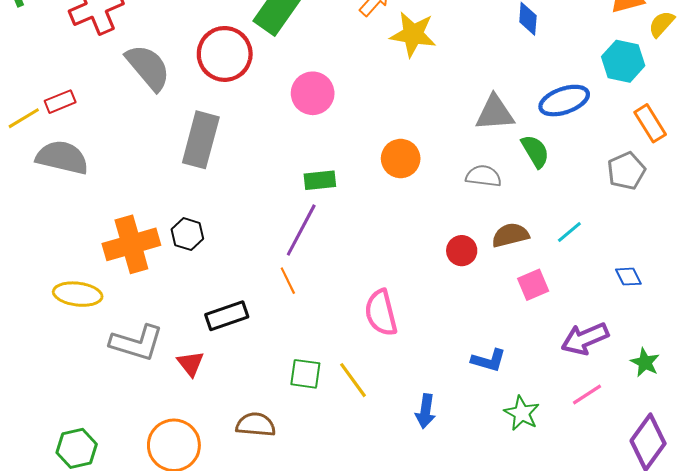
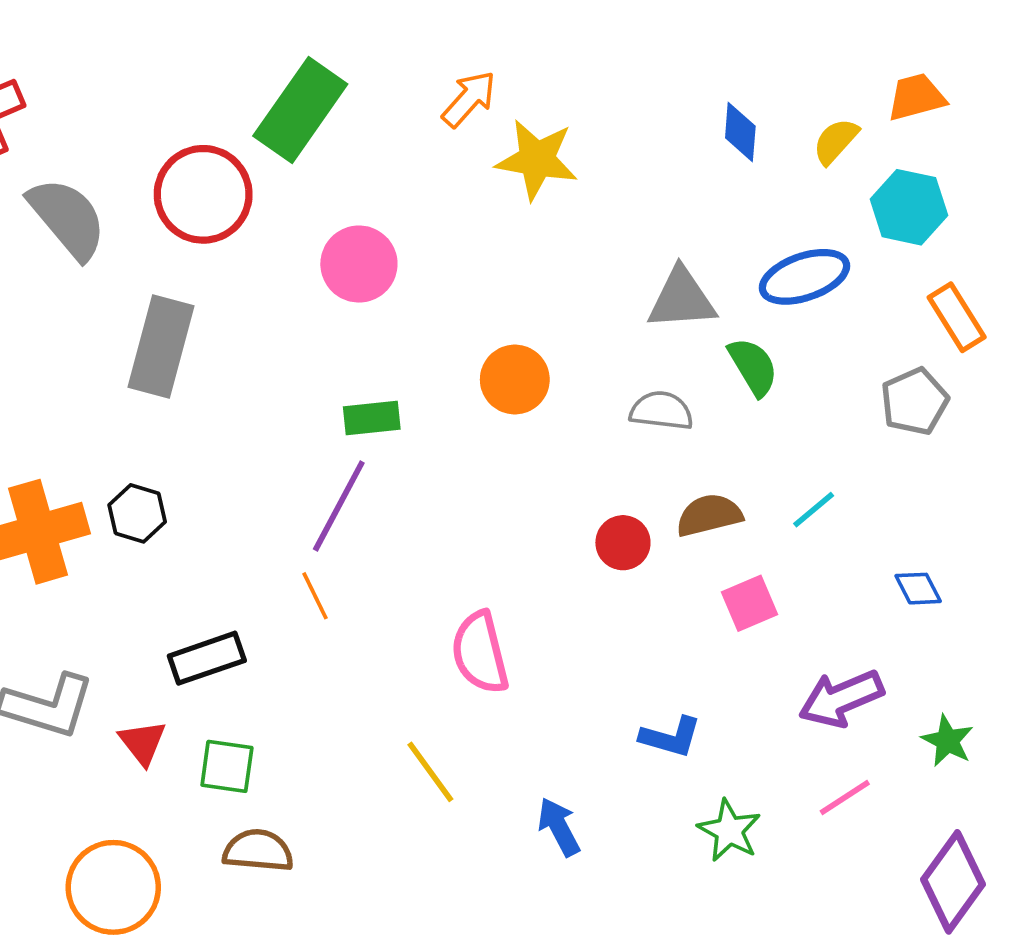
yellow semicircle: (661, 24) -> (836, 141), moved
green square: (305, 374) -> (227, 766), moved
blue arrow: (425, 411) -> (559, 827), turned 144

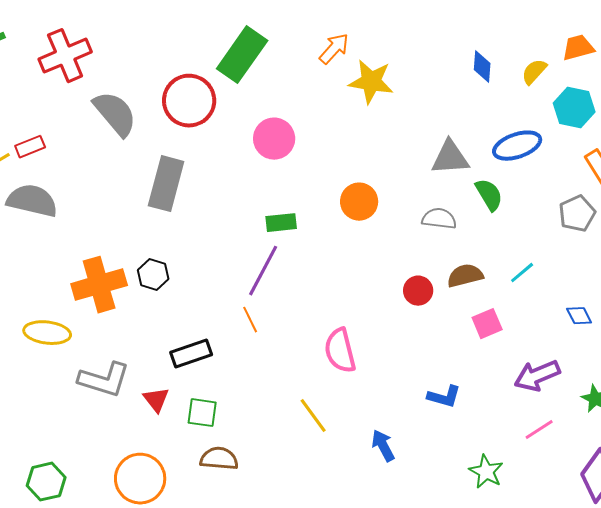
green star: (729, 831) -> (486, 472), moved

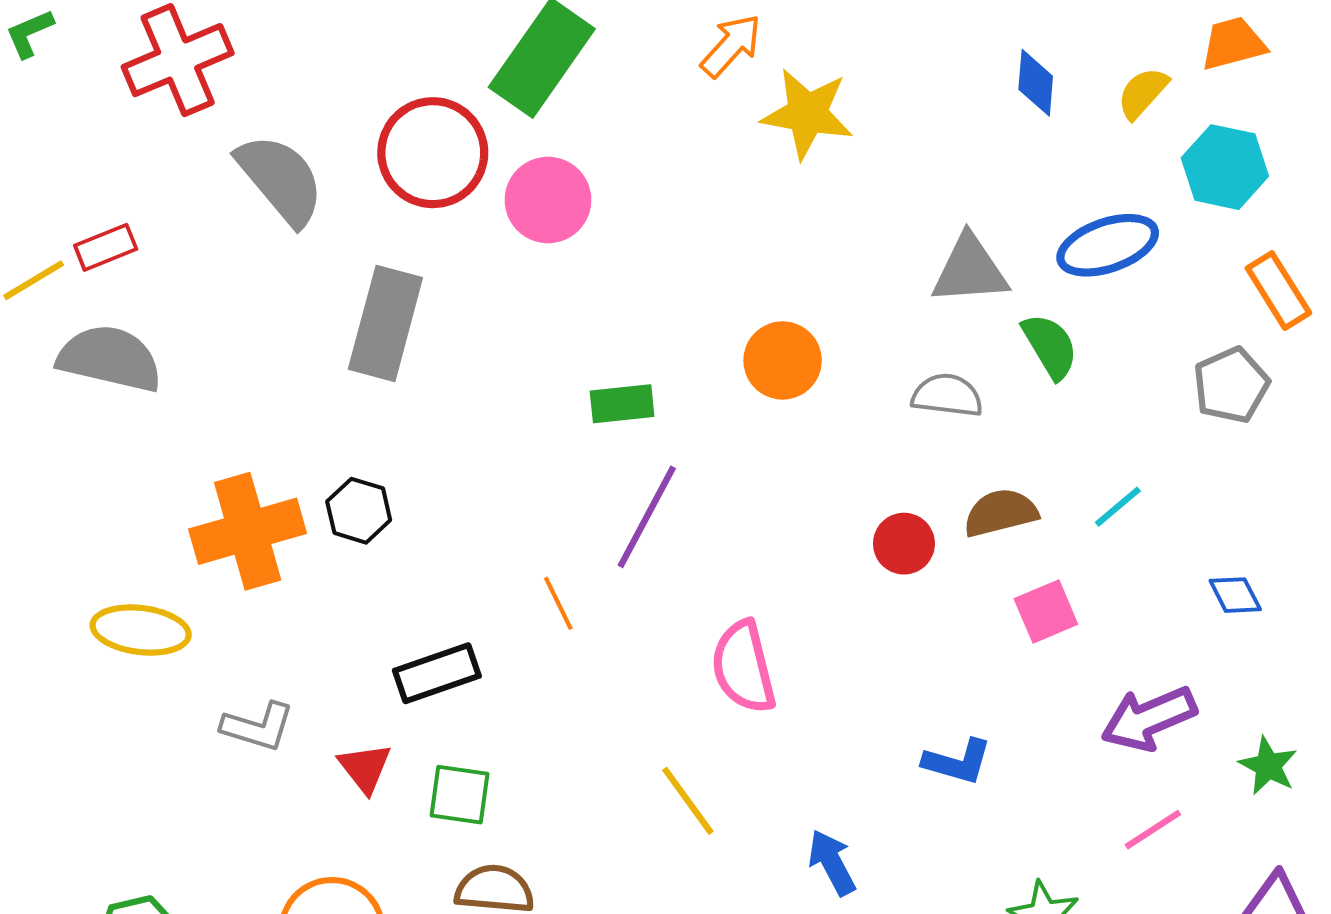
pink circle: (274, 139) -> (548, 200), moved
purple line: (263, 271) -> (647, 517), moved
gray L-shape: (104, 380) -> (258, 727), size x0.7

